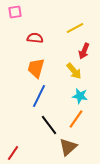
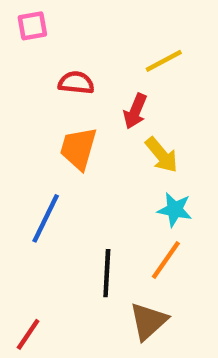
red arrow: (84, 51) -> (135, 111), moved
blue line: (39, 96) -> (46, 218), moved
black line: (49, 125) -> (107, 273), turned 40

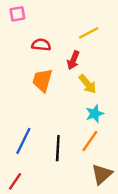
cyan star: (175, 210) -> (95, 114), turned -30
blue line: (46, 218) -> (23, 141), moved
brown triangle: (148, 321) -> (102, 174), moved

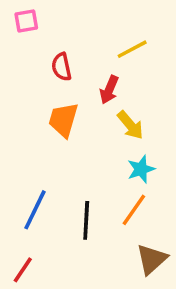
red semicircle: (41, 45) -> (62, 67), turned -108

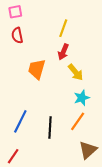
yellow line: (132, 49) -> (63, 28), moved, turned -42
red semicircle: (62, 67) -> (17, 35), moved

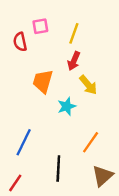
pink square: (15, 12) -> (40, 26), moved
cyan star: (82, 98) -> (67, 106), moved
black line: (50, 128) -> (58, 169), moved

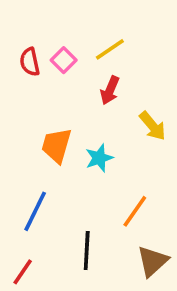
pink square: (40, 26) -> (64, 60), moved, turned -35
yellow line: (74, 33) -> (110, 49), turned 36
orange trapezoid: (43, 81) -> (56, 146), moved
yellow arrow: (88, 85) -> (153, 126), moved

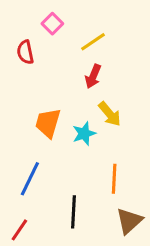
pink square: (64, 60) -> (52, 24), moved
yellow arrow: (153, 126) -> (110, 114), moved
orange line: (135, 211) -> (114, 179), turned -32

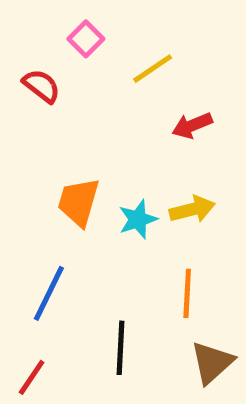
red semicircle: (25, 52) -> (41, 86), turned 140
red arrow: (93, 76) -> (192, 125), moved, turned 45
yellow arrow: (110, 114) -> (192, 209), moved, turned -64

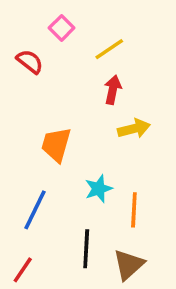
red arrow: (192, 125) -> (113, 90), moved, turned 124
yellow arrow: (192, 209) -> (134, 129), moved
cyan star: (138, 219) -> (99, 189), moved
brown triangle: (212, 363) -> (129, 265), moved

